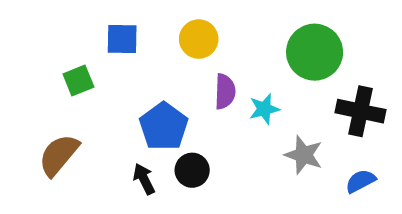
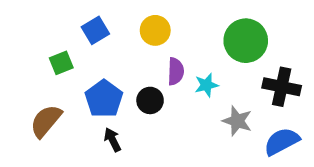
blue square: (122, 39) -> (95, 30), turned -32
blue pentagon: (164, 126) -> (104, 99), moved
black circle: (192, 170) -> (150, 100), moved
blue semicircle: (360, 181) -> (282, 141), size x1.5

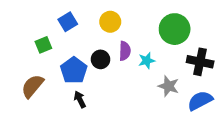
black circle: (150, 100) -> (101, 59), moved

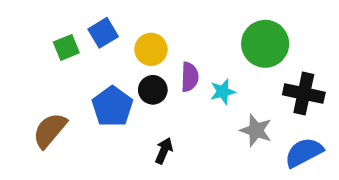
yellow circle: (110, 22) -> (151, 49), moved
green square: (43, 45) -> (66, 47), moved
black arrow: (80, 99) -> (164, 151), moved, turned 49

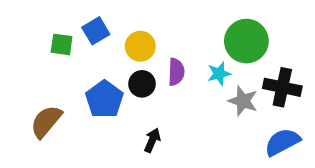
green square: (66, 47) -> (62, 44), turned 30
cyan star: (223, 92) -> (219, 74), moved
gray star: (256, 130) -> (243, 101), moved

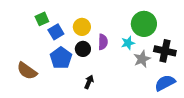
blue square: (96, 31) -> (56, 32), moved
green square: (62, 44) -> (42, 19), moved, turned -32
gray star: (243, 101) -> (142, 59), turned 30
brown semicircle: (46, 121) -> (27, 71), turned -95

